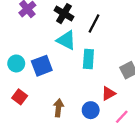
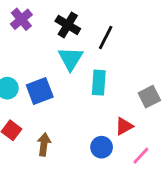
cyan triangle: (66, 40) -> (71, 59), turned 35
brown arrow: (58, 108) -> (44, 144), moved

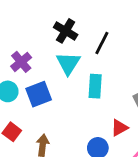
purple cross: (21, 19) -> (21, 62), moved

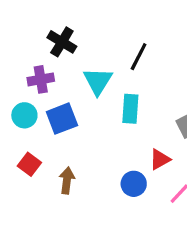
black cross: (66, 31) -> (62, 42), moved
purple cross: (21, 62) -> (41, 79), turned 30

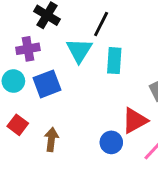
black line: (139, 57) -> (101, 24), moved
cyan rectangle: (130, 109) -> (114, 61), moved
red triangle: (160, 159) -> (135, 120), size x1.4

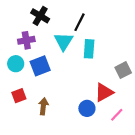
red square: (18, 125) -> (19, 96), turned 32

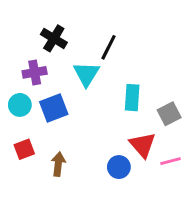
cyan rectangle: (89, 49) -> (132, 98), moved
red triangle: (104, 92) -> (143, 145), turned -42
pink line: (117, 115) -> (171, 161), moved, turned 32

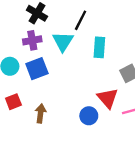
purple cross: (35, 72) -> (32, 40), moved
cyan rectangle: (132, 98) -> (99, 47), moved

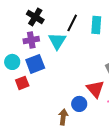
cyan rectangle: (99, 47) -> (96, 25), moved
red square: (13, 102) -> (22, 83), moved
brown arrow: (41, 113) -> (63, 117), moved

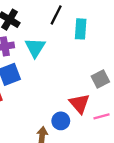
black line: (72, 23) -> (56, 15), moved

